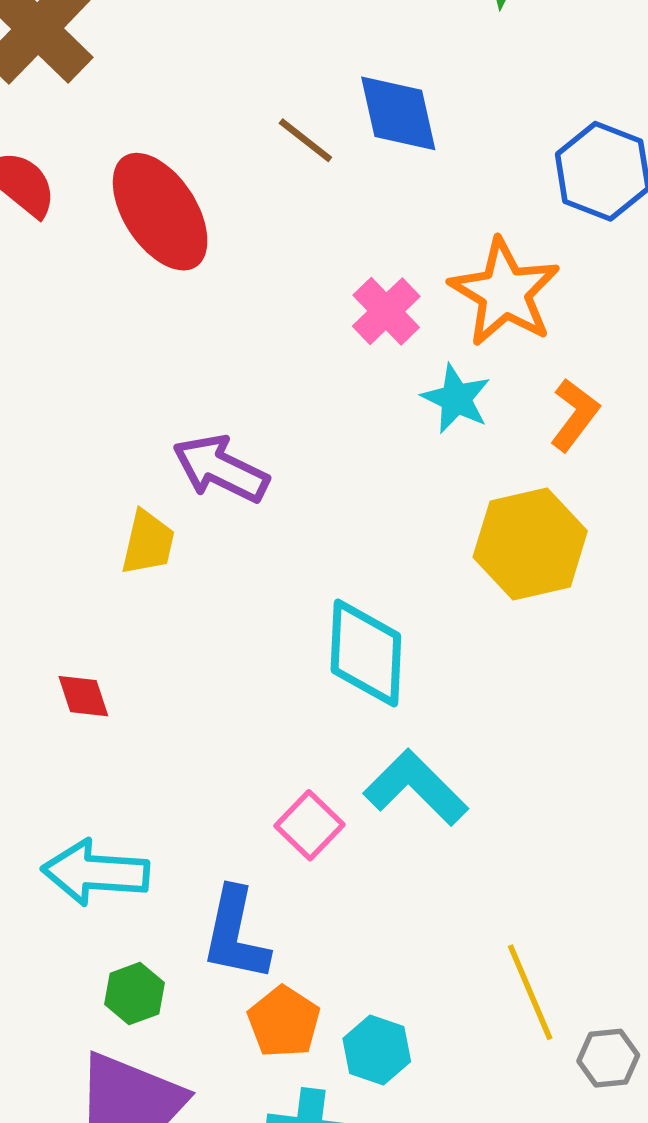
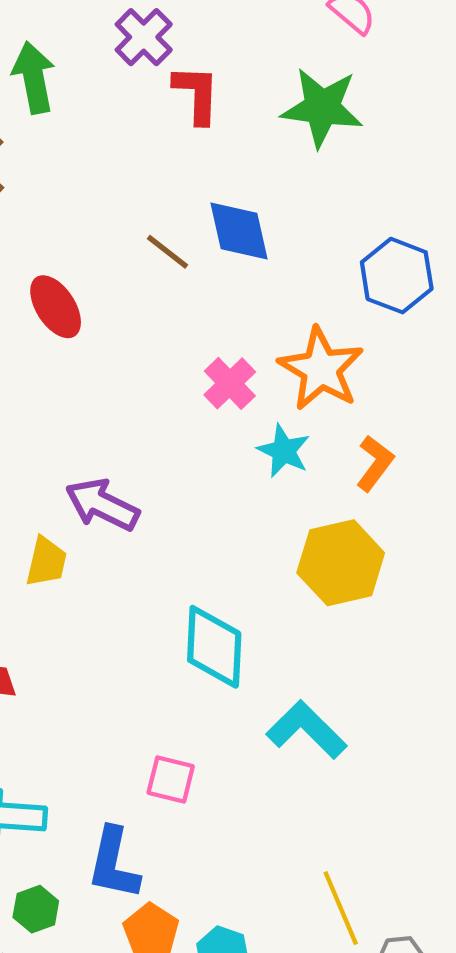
red ellipse: (160, 212) -> (56, 307), size x0.7
cyan L-shape: (416, 788) -> (306, 730), moved
pink square: (309, 825) -> (171, 780), turned -30

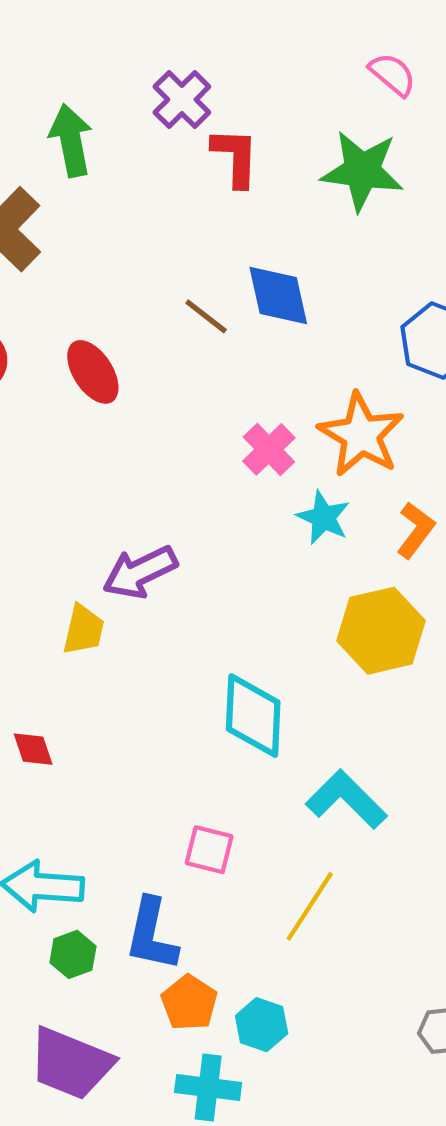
purple arrow: (102, 505) -> (140, 572), turned -52
yellow line: (341, 908) -> (310, 906), moved, turned 56
green hexagon: (36, 909) -> (73, 954), moved

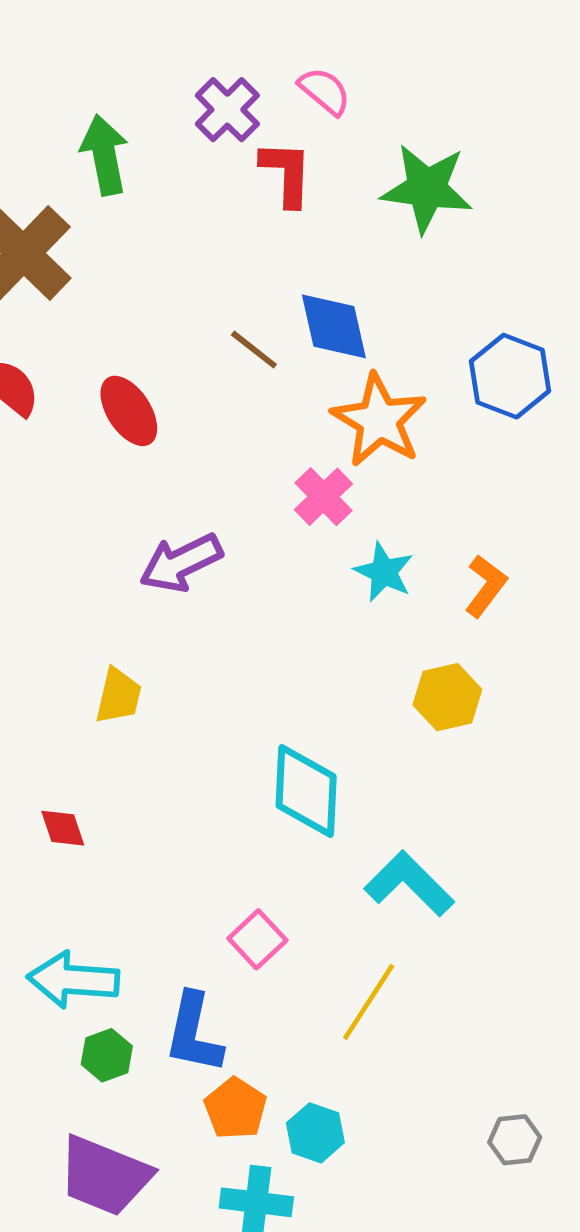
pink semicircle: (393, 74) -> (325, 91), moved
orange star: (361, 435) -> (379, 420), moved
purple arrow: (140, 572) -> (181, 563), moved
yellow hexagon: (381, 631) -> (447, 697), size x0.7
pink square: (209, 850) -> (257, 939), turned 33

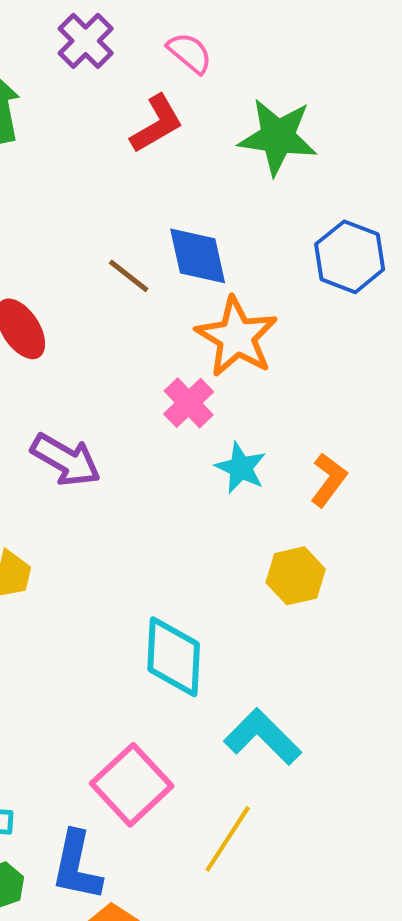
purple cross: (227, 110) -> (86, 41), moved
red L-shape: (286, 173) -> (157, 124), turned 58
blue hexagon: (510, 376) -> (350, 257), moved
purple arrow: (181, 563) -> (66, 460), turned -124
pink square: (257, 939) -> (132, 785), size x1.6

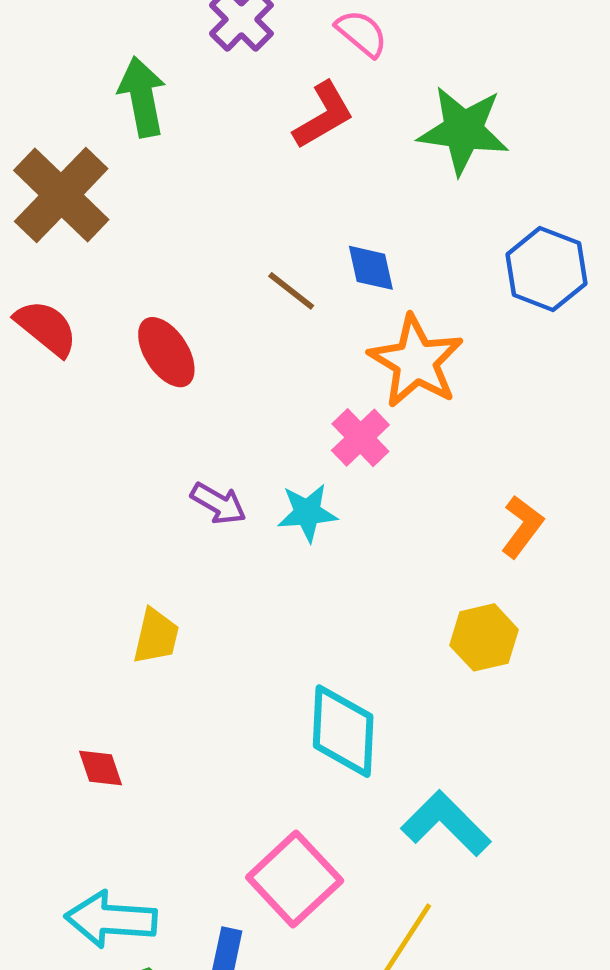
blue diamond: (198, 256) -> (371, 268), size x0.7
purple arrow: (66, 460) -> (218, 503), size x0.7
cyan star: (241, 468) -> (307, 513), moved, turned -30

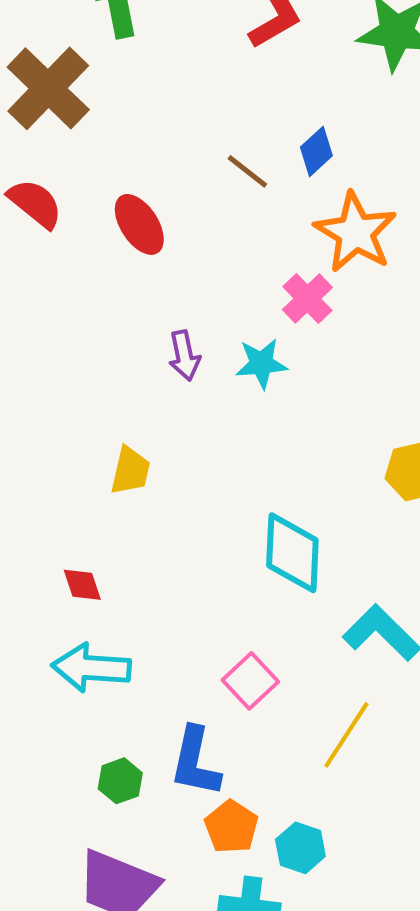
blue diamond: (371, 268) -> (316, 151), turned 60
purple arrow: (218, 503) -> (184, 356), turned 48
pink square: (295, 879) -> (250, 681), size x0.7
cyan arrow: (111, 919) -> (91, 668), moved

